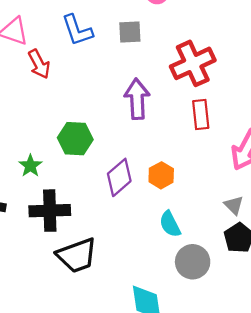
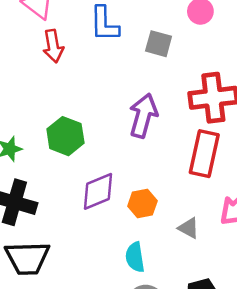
red rectangle: (201, 115) -> (204, 154), size x1.4
gray triangle: (234, 205) -> (189, 228), moved, turned -35

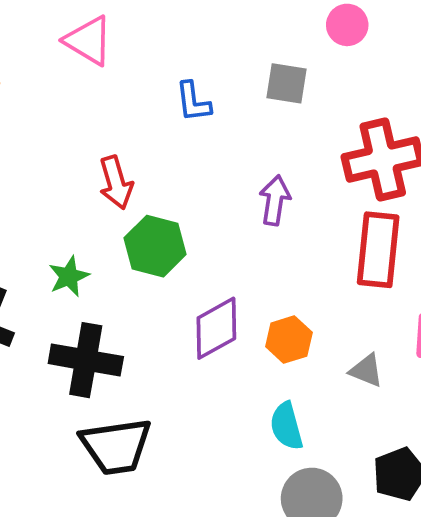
blue L-shape: (104, 24) -> (193, 102), moved, size x0.7
red arrow: (53, 46) -> (116, 183), moved
purple arrow: (143, 116) -> (275, 200), size x0.7

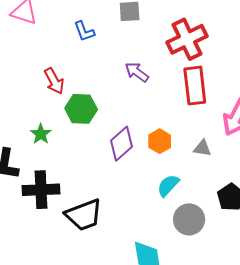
purple arrow: (275, 200) -> (137, 72), turned -50
black cross: (86, 360) -> (41, 190), moved
cyan semicircle: (286, 426) -> (168, 185), turned 70

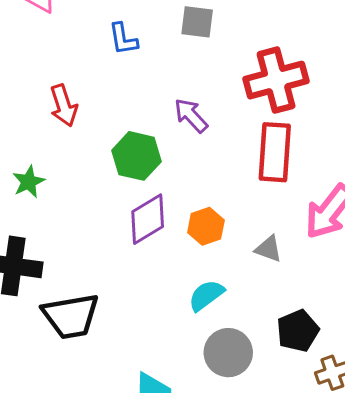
green hexagon: (81, 109) -> (136, 156), moved

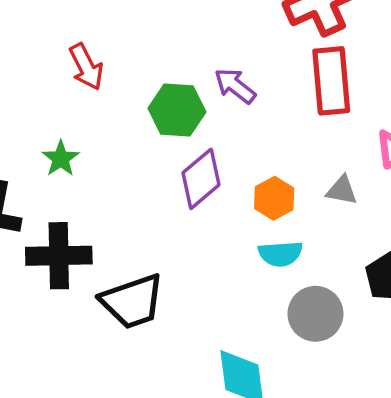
purple arrow: (191, 115) -> (235, 86), moved
orange hexagon: (206, 226) -> (274, 198), moved
cyan semicircle: (206, 295) -> (280, 254), turned -138

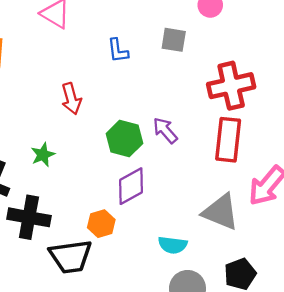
gray triangle: (342, 190) -> (221, 212), size x1.8
orange hexagon: (274, 198) -> (101, 224), moved

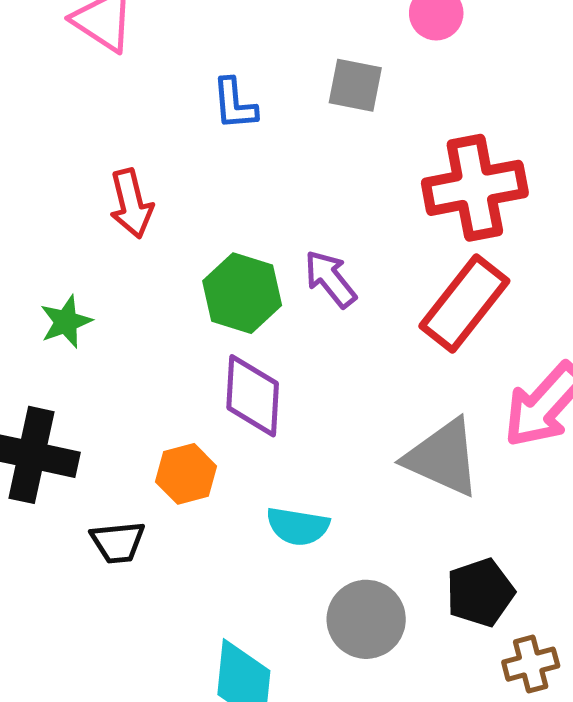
red rectangle: (228, 140) -> (464, 303), turned 30
purple diamond: (131, 186) -> (253, 396), turned -60
cyan semicircle: (173, 245) -> (298, 526), moved
black trapezoid: (71, 257) -> (118, 542), size x0.6

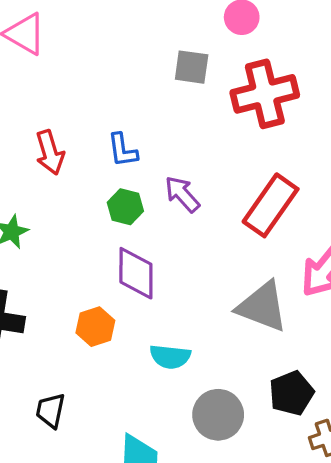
blue L-shape: (235, 104) -> (123, 150), moved
red cross: (475, 188) -> (265, 94), moved
green hexagon: (242, 293) -> (125, 207), size x0.7
black trapezoid: (118, 542) -> (51, 411), moved, turned 111

